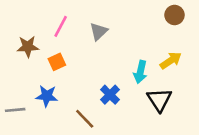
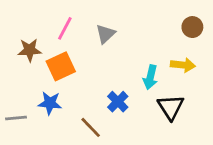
brown circle: (175, 15) -> (192, 27), moved
yellow arrow: (171, 61) -> (183, 65), turned 40
orange square: (57, 62) -> (61, 66), size x1.5

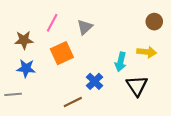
orange square: (61, 66) -> (62, 53), moved
blue star: (50, 103) -> (26, 68), moved
brown line: (91, 127) -> (73, 102), turned -72

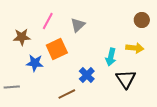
blue star: (26, 68) -> (35, 63), moved

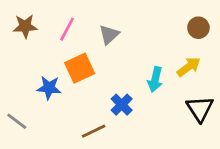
brown star: (22, 37) -> (25, 26), moved
yellow arrow: (135, 48) -> (189, 67), turned -42
black triangle: (126, 79) -> (200, 109), moved
gray line: (12, 87) -> (17, 121), turned 42

